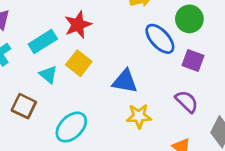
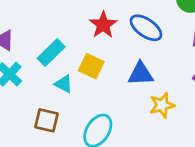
red star: (78, 25) -> (103, 25), moved
blue ellipse: (160, 39) -> (146, 28), moved

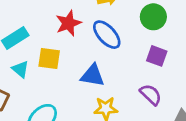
yellow square: (91, 66) -> (49, 59), turned -30

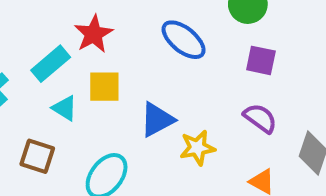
red star: (68, 23) -> (94, 34), moved
blue triangle: (93, 76) -> (157, 120), moved, turned -30

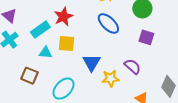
cyan triangle: (65, 108) -> (45, 53), turned -32
purple semicircle: (260, 118) -> (132, 66), moved
blue triangle: (157, 120) -> (91, 63), turned -36

